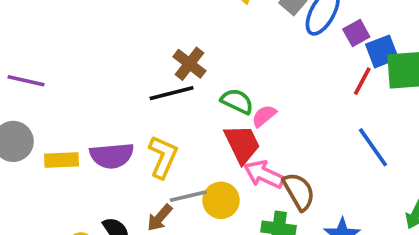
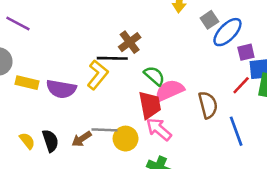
pink semicircle: (264, 116) -> (169, 90), size x1.6
yellow L-shape: (163, 157) -> (98, 75), moved
brown semicircle: (299, 191) -> (208, 105), moved

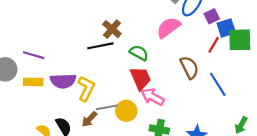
purple line: (18, 24) -> (34, 55), moved
yellow L-shape: (98, 75) -> (86, 88), moved
pink semicircle: (169, 90) -> (168, 27), moved

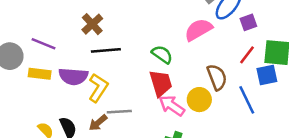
blue square: (226, 28) -> (267, 75), moved
brown cross: (112, 29) -> (92, 24), moved
black line: (100, 46) -> (106, 50), moved
yellow circle: (126, 111) -> (199, 100), moved

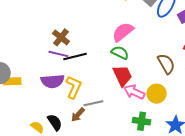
pink semicircle: (198, 30) -> (123, 32), moved
purple line: (44, 44) -> (58, 54), moved
yellow rectangle: (40, 74) -> (12, 81), moved
yellow circle: (199, 100) -> (157, 94), moved

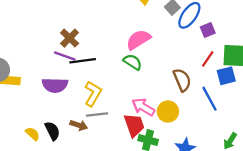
red trapezoid: (122, 76) -> (134, 125), moved
yellow L-shape: (74, 87) -> (93, 94), moved
brown arrow: (78, 115) -> (79, 125), turned -119

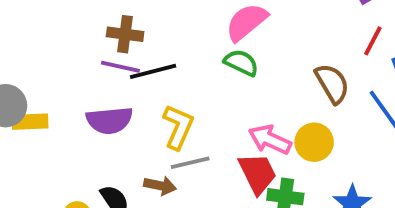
brown cross: (70, 38) -> (125, 34), turned -30

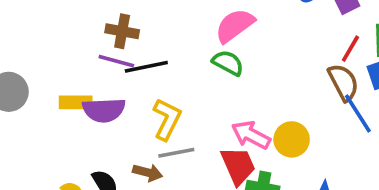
brown semicircle: (332, 83) -> (343, 82), moved
yellow rectangle: (30, 122) -> (76, 102), moved

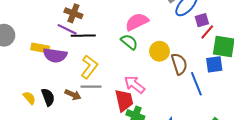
red line: (350, 49) -> (207, 32), moved
brown semicircle: (343, 82) -> (179, 64), moved
yellow circle: (292, 139) -> (159, 51), moved

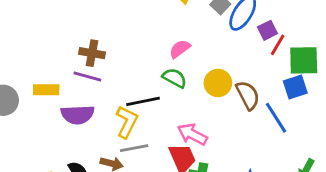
pink semicircle: (137, 22) -> (180, 49), size x0.7
black line: (83, 36) -> (143, 101), moved
yellow rectangle: (40, 48) -> (46, 90), moved

